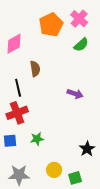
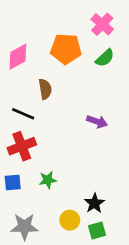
orange pentagon: (51, 25) -> (66, 49), moved, turned 30
black line: (18, 88) -> (23, 114), turned -54
black star: (87, 149) -> (94, 203), moved

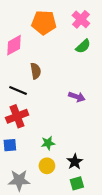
orange pentagon: (66, 49) -> (44, 23), moved
green star: (48, 180) -> (48, 143), moved
yellow circle: (70, 220) -> (47, 166), moved

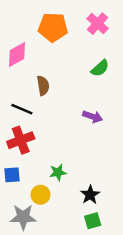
green semicircle: (83, 46) -> (100, 68), moved
yellow circle: (47, 166) -> (41, 195), moved

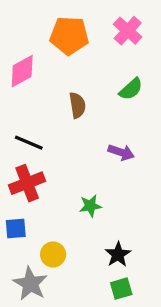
brown semicircle: (43, 86) -> (77, 105), moved
green star: (58, 172) -> (90, 206), moved
gray star: (23, 217) -> (30, 284), turned 30

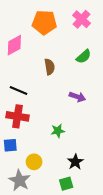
red cross: (27, 183) -> (17, 116), turned 30
green square: (121, 289) -> (66, 184), moved

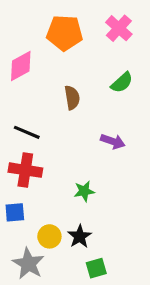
black star: (75, 162) -> (80, 236), moved

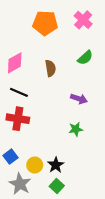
pink diamond: (21, 66) -> (15, 63), moved
green star: (84, 191) -> (76, 129), moved
blue square: (15, 212) -> (10, 157), moved, turned -32
green square: (96, 268) -> (57, 186), moved, turned -32

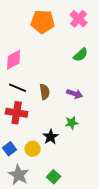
brown semicircle: (50, 68) -> (45, 92), moved
yellow circle: (35, 165) -> (33, 149), moved
black star: (56, 165) -> (51, 137), moved

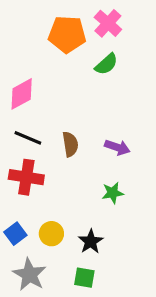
pink cross: (79, 19) -> (108, 23), moved
green semicircle: (81, 55) -> (106, 64), moved
black star: (51, 137) -> (91, 242), moved
green square: (54, 177) -> (84, 278), turned -32

